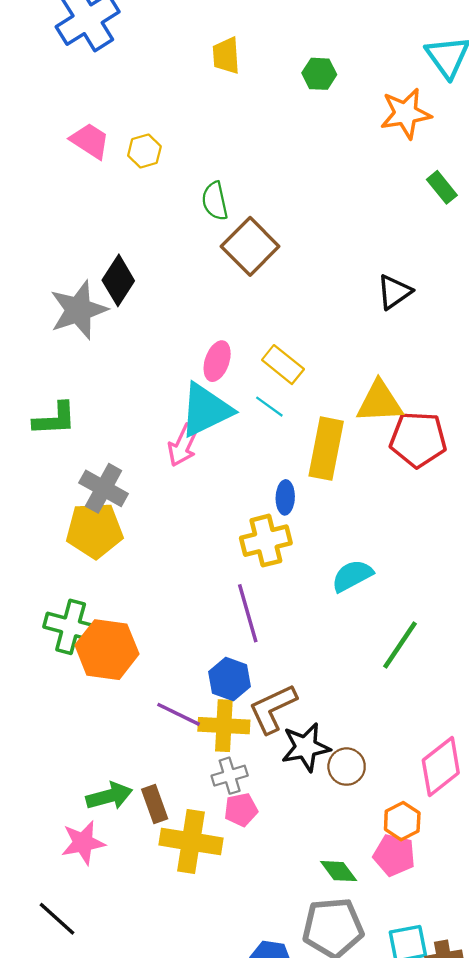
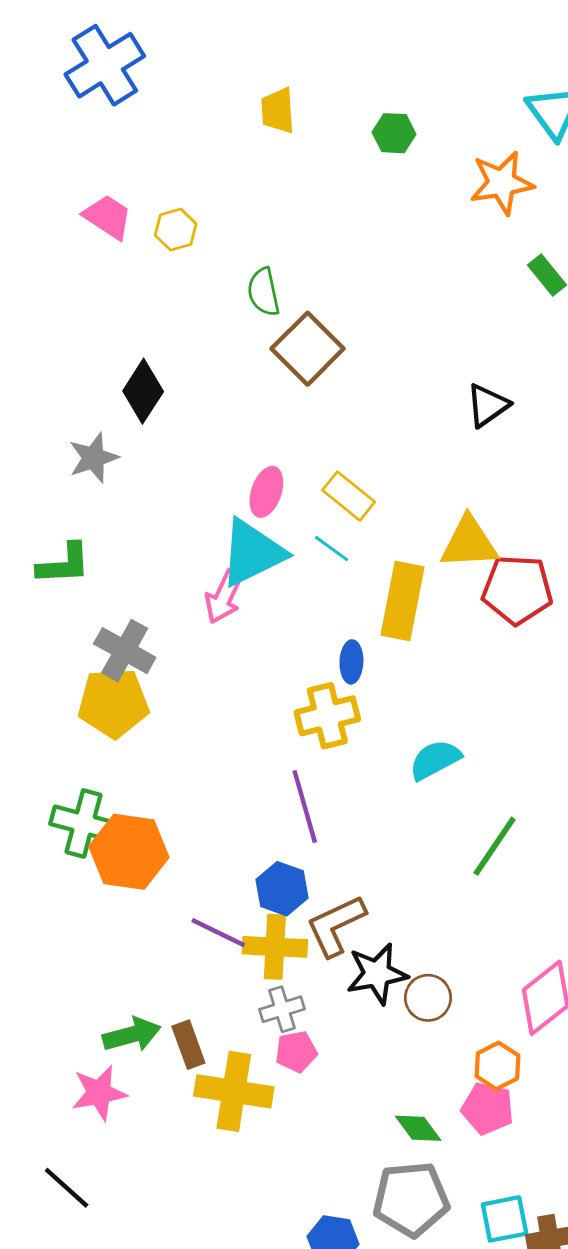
gray star: (79, 310) -> (93, 458), moved, size x0.7

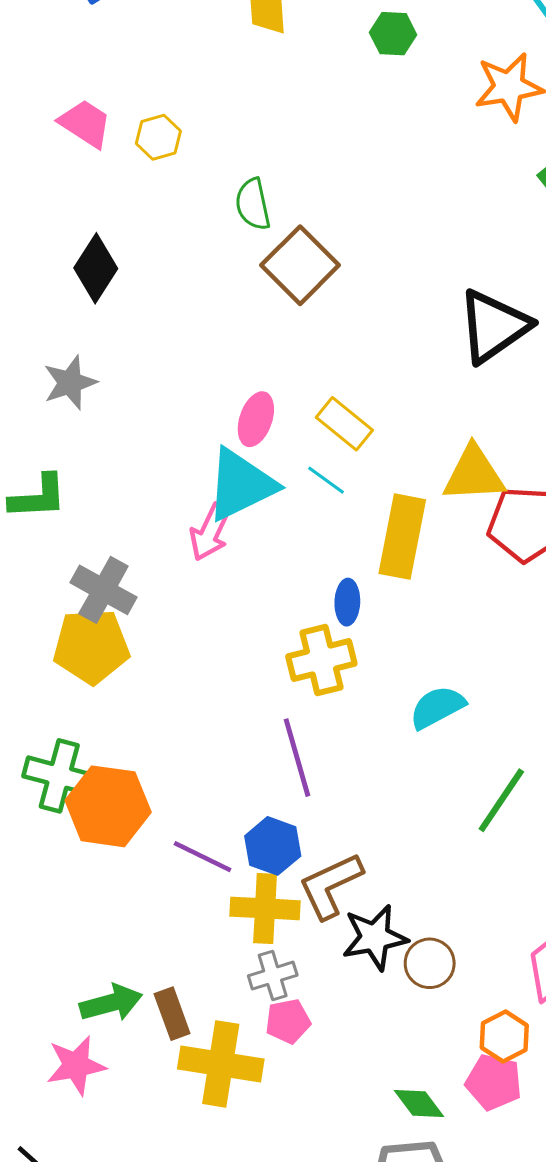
black diamond: (143, 391) -> (96, 268), moved
black triangle: (488, 405) -> (494, 326), size x1.6
purple line: (218, 933) -> (203, 857), moved

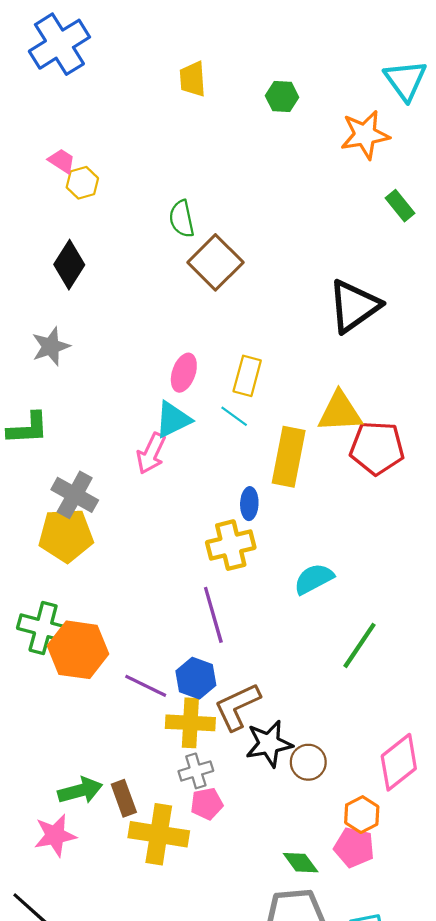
pink trapezoid: (85, 123) -> (62, 161), size x0.7
yellow hexagon: (158, 137) -> (82, 183), moved
yellow rectangle: (344, 424) -> (247, 376), turned 66
cyan triangle: (241, 485) -> (173, 420), size x0.7

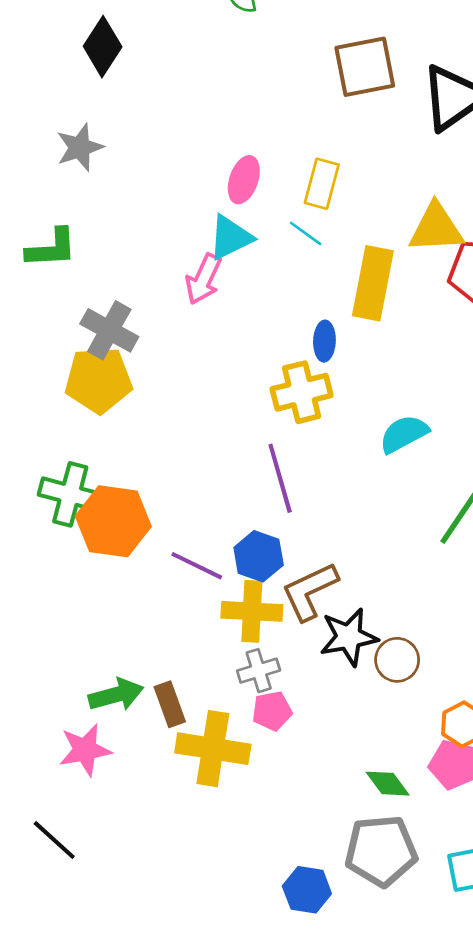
brown square: (215, 262) -> (365, 67), moved, turned 34

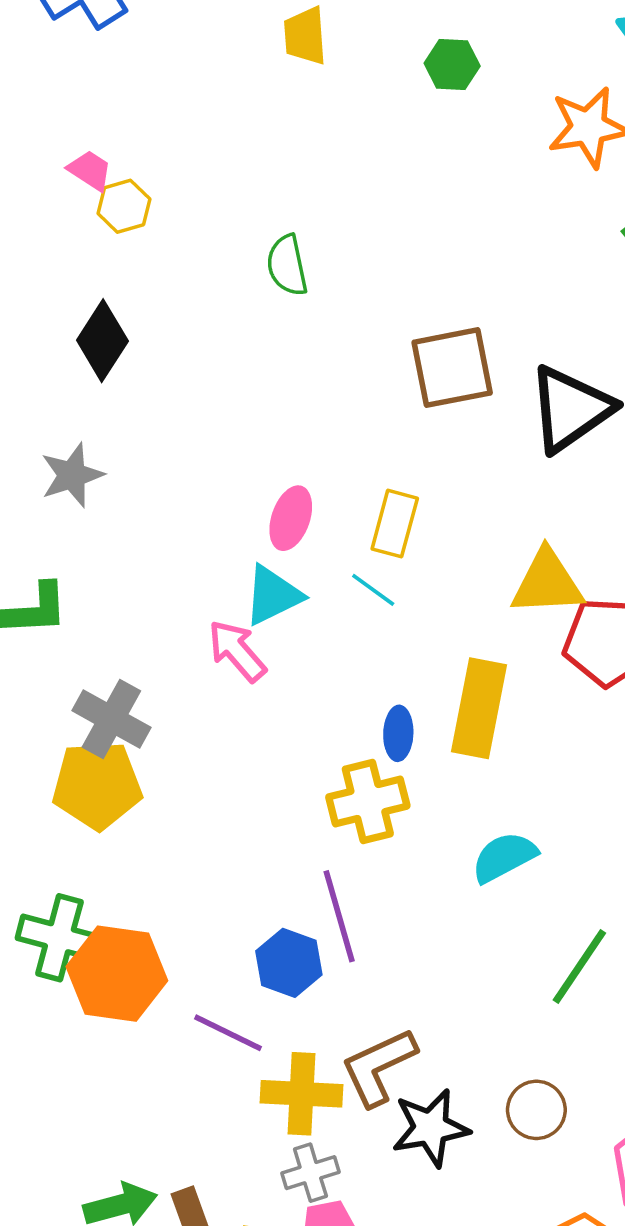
pink arrow: (203, 279) -> (237, 651), turned 114
yellow rectangle: (373, 283) -> (479, 708), moved
blue hexagon: (259, 556) -> (289, 963), moved
brown circle: (397, 660) -> (536, 1110), moved

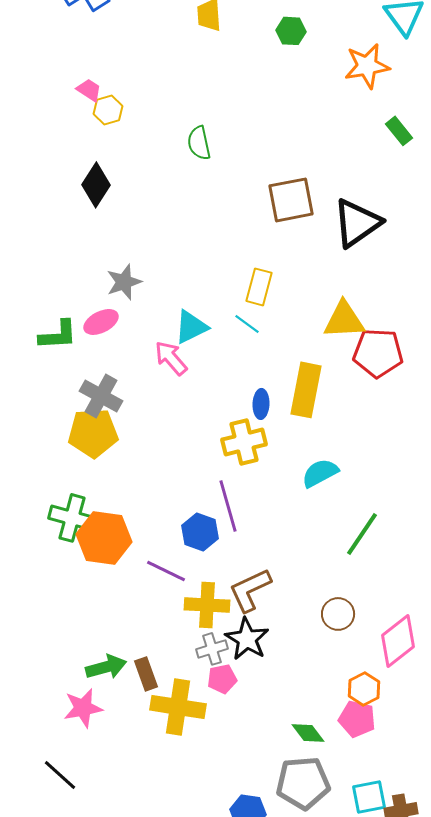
gray star: (72, 475) -> (124, 282), moved
pink ellipse: (291, 518) -> (101, 322), moved, turned 44
black star: (431, 1128) -> (247, 639), moved, turned -30

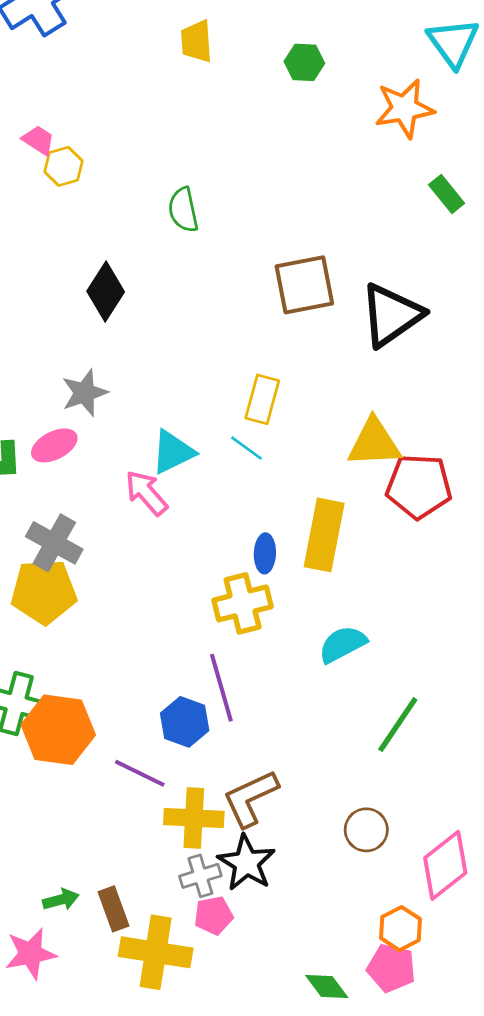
black diamond: (96, 185) -> (106, 291), moved
green arrow: (106, 667) -> (61, 900), size x0.7

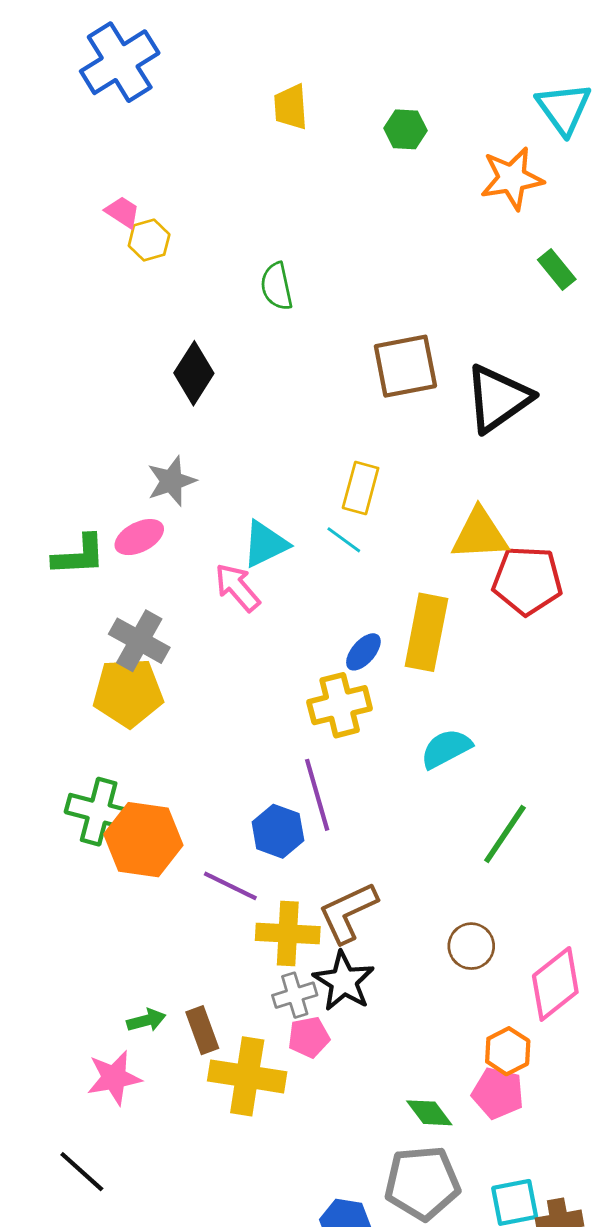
blue ellipse: (265, 553) -> (363, 652), turned 39

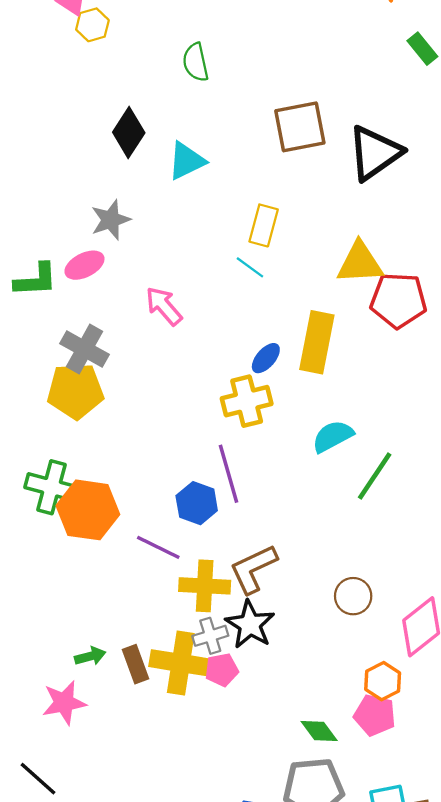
cyan triangle: (265, 544) -> (186, 161), moved
green line: (505, 834) -> (375, 476), moved
yellow cross: (247, 1076) -> (181, 663), moved

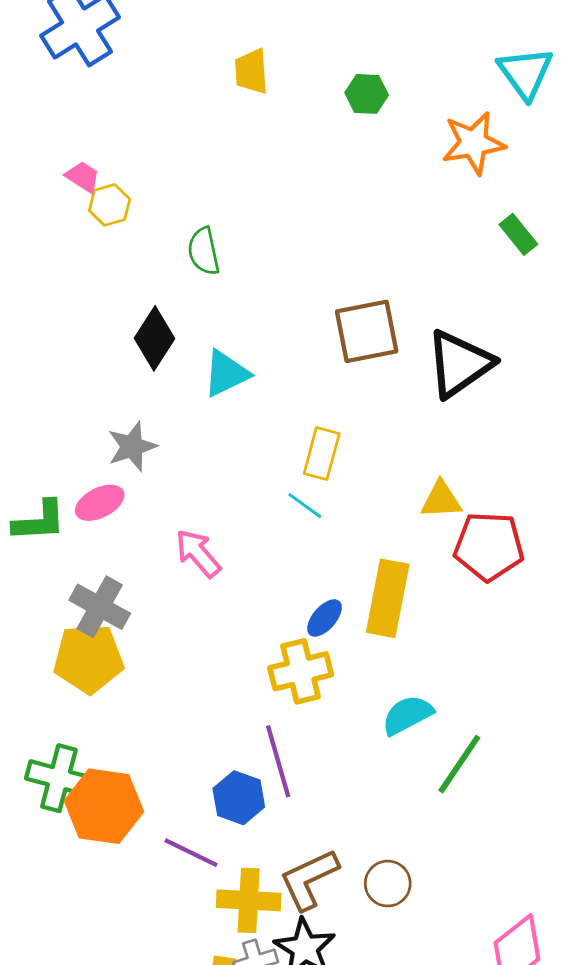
green semicircle: (196, 62) -> (204, 251), moved
yellow triangle: (360, 263) -> (441, 500), size x0.7
brown circle: (353, 596) -> (388, 884), moved

